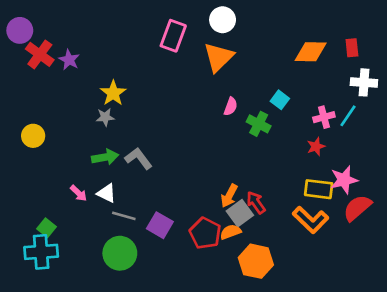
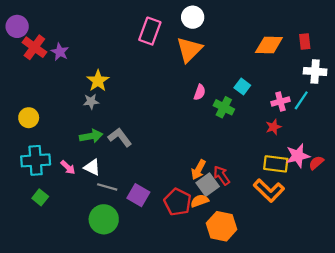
red semicircle: (357, 208) -> (316, 163), moved, size x0.6
cyan cross: (41, 252) -> (36, 160), moved

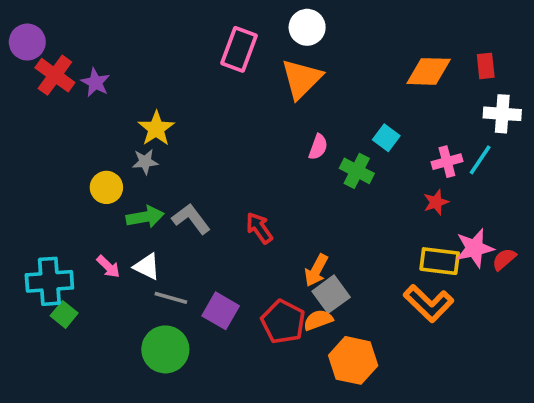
yellow circle: (29, 118) -> (106, 187), moved
cyan cross: (36, 160) -> (49, 281), moved
red arrow: (222, 175) -> (259, 228), moved

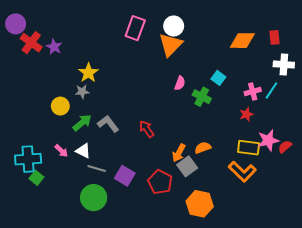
white circle: (307, 27) -> (174, 26), moved
green arrow: (145, 217) -> (82, 123), turned -30
orange semicircle: (318, 320) -> (203, 148), moved

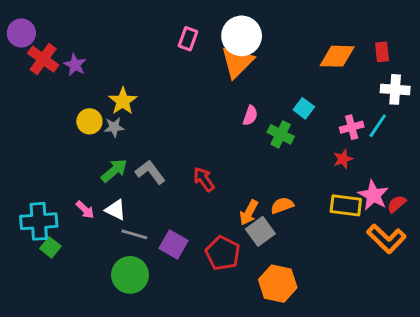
white circle: (174, 26) -> (242, 36), size x1.4
pink rectangle: (135, 28) -> (188, 39), size x0.7
yellow circle: (60, 106) -> (89, 121), moved
pink star: (268, 140) -> (373, 195), turned -30
orange L-shape: (242, 172) -> (386, 239), moved

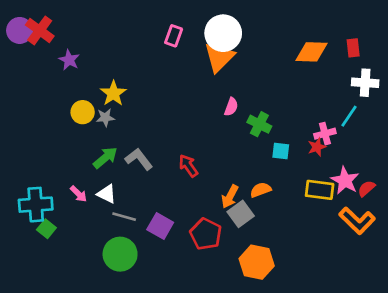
red cross: (43, 59) -> (40, 30), moved
cyan square: (304, 108) -> (281, 151), moved, turned -30
pink cross: (352, 127) -> (325, 134), moved

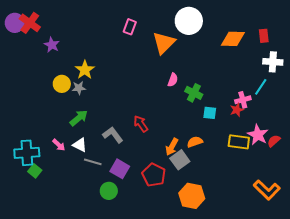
white circle: (223, 33) -> (189, 21), moved
gray L-shape: (139, 159) -> (113, 135), moved
orange L-shape: (357, 221) -> (267, 190), moved
green circle: (120, 254) -> (109, 191), moved, size x0.7

